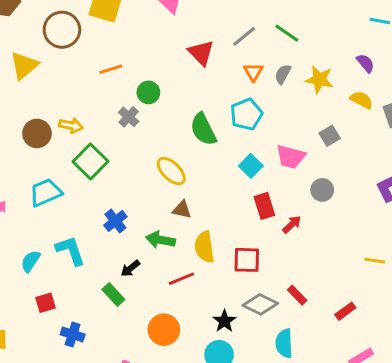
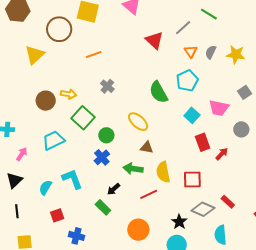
green line: (287, 33) -> (209, 14), moved
green circle: (148, 92) -> (106, 135), moved

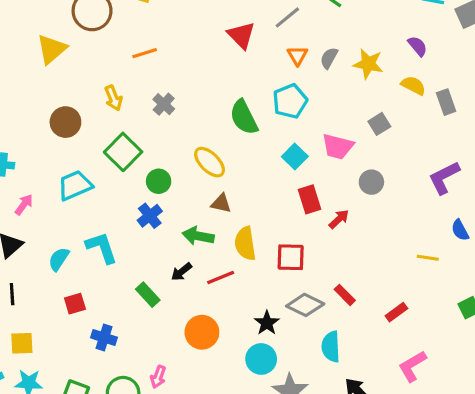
yellow arrow: (69, 94) -> (113, 98), moved, turned 56
black arrow: (114, 189) -> (181, 272), moved

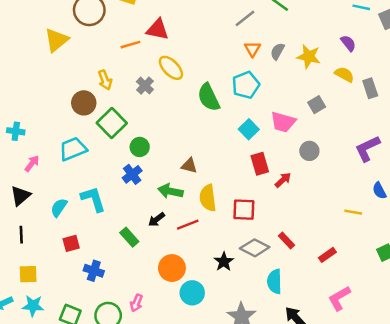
red triangle: (241, 35) -> (158, 29), moved, turned -35
brown circle: (65, 122) -> (84, 103), moved
yellow ellipse: (210, 162) -> (171, 68), moved
cyan circle: (261, 359) -> (192, 293), moved

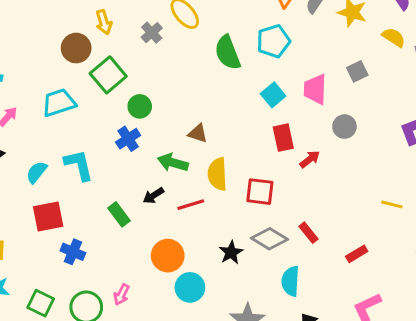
pink trapezoid: (283, 122) -> (315, 89), turned 72
red square: (71, 243) -> (48, 217), size x1.5

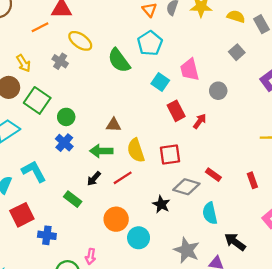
gray square: (357, 71) -> (237, 52), moved
red rectangle: (357, 254) -> (252, 180), turned -63

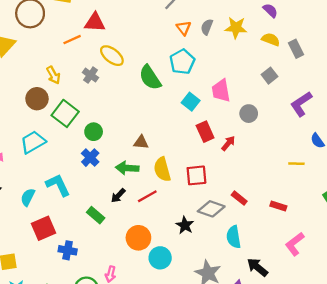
red rectangle: (252, 180) -> (278, 206), turned -56

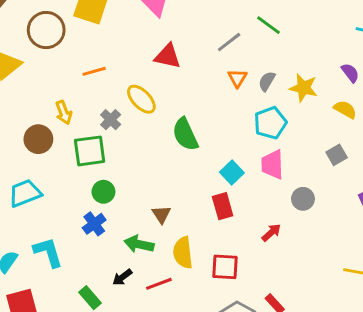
red triangle: (95, 22) -> (168, 56), moved
cyan pentagon: (182, 62) -> (270, 123), moved
green square: (65, 113) -> (90, 151), moved, turned 36
red rectangle: (205, 132) -> (223, 206), moved
brown triangle: (141, 142) -> (161, 214), turned 42

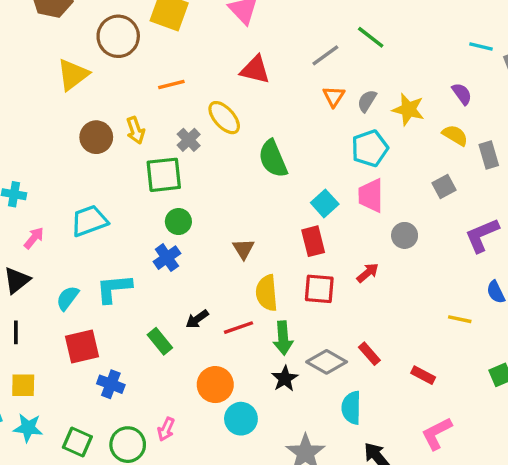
brown circle: (38, 139) -> (96, 137), moved
green arrow: (139, 244) -> (283, 338), moved, turned -108
cyan L-shape: (48, 252) -> (114, 288), turned -80
red square: (225, 267) -> (319, 289), moved

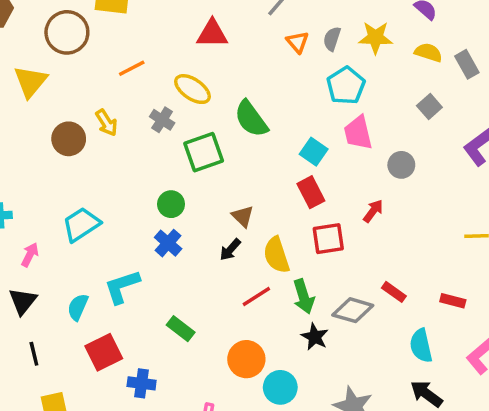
green square: (164, 175) -> (204, 152), moved
black arrow: (197, 319) -> (230, 250), moved
cyan semicircle: (351, 408) -> (421, 346), moved

